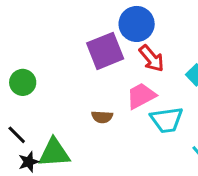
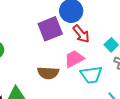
brown semicircle: (102, 117) -> (48, 73), size x1.5

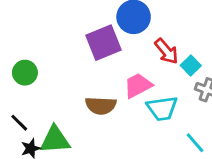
red arrow: (81, 34) -> (166, 51), moved

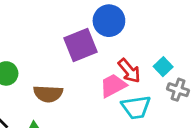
red arrow: (166, 51) -> (129, 71), moved
brown semicircle: (101, 106) -> (48, 94), moved

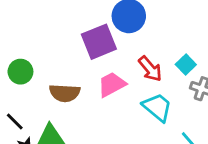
pink trapezoid: (113, 86) -> (112, 84), moved
cyan trapezoid: (136, 107) -> (157, 107), turned -132

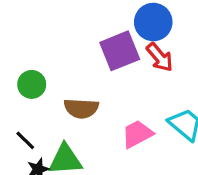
red arrow: (150, 69) -> (160, 57), moved
pink trapezoid: (112, 84) -> (137, 134), moved

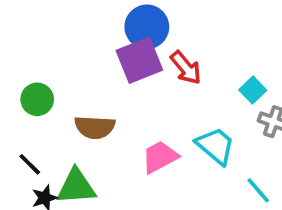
blue circle: (153, 22) -> (147, 27), moved

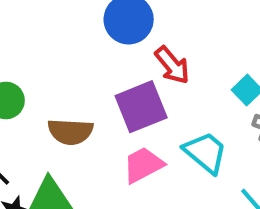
purple square: (139, 60) -> (141, 107), moved

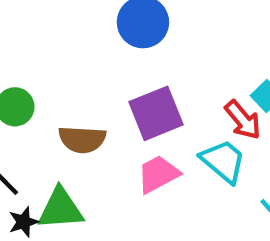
red arrow: (172, 65) -> (243, 120), moved

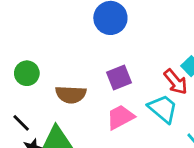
purple square: (156, 113) -> (119, 77), size x0.7

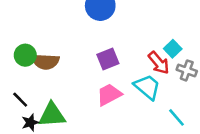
brown semicircle: (71, 94) -> (46, 62), moved

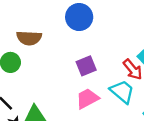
brown semicircle: (46, 62) -> (29, 38), moved

